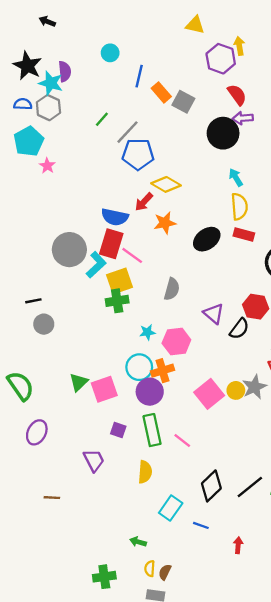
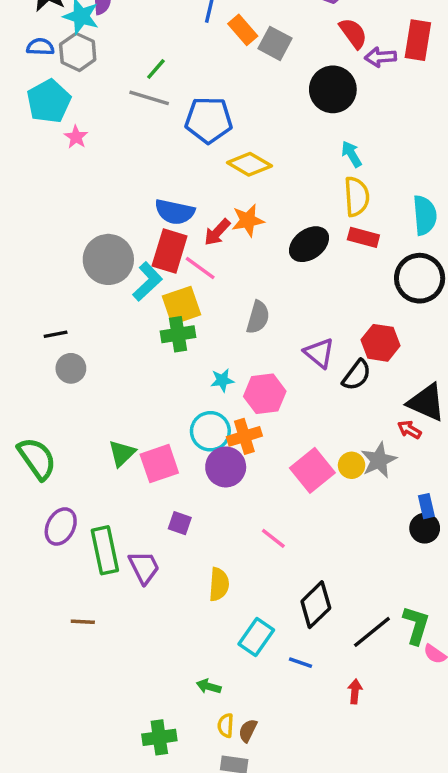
purple arrow: (243, 118) -> (380, 57), moved
gray line: (128, 132) -> (149, 98), moved, turned 64
red arrow: (144, 202) -> (217, 232), moved
green rectangle: (152, 430) -> (105, 550), moved
black line: (250, 487) -> (372, 632), moved

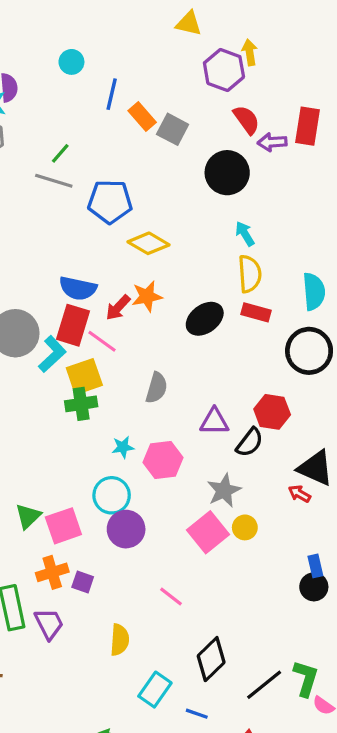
purple triangle: (319, 353) -> (214, 421), turned -40
orange cross: (244, 436) -> (52, 572), moved
gray star: (379, 460) -> (224, 491), moved

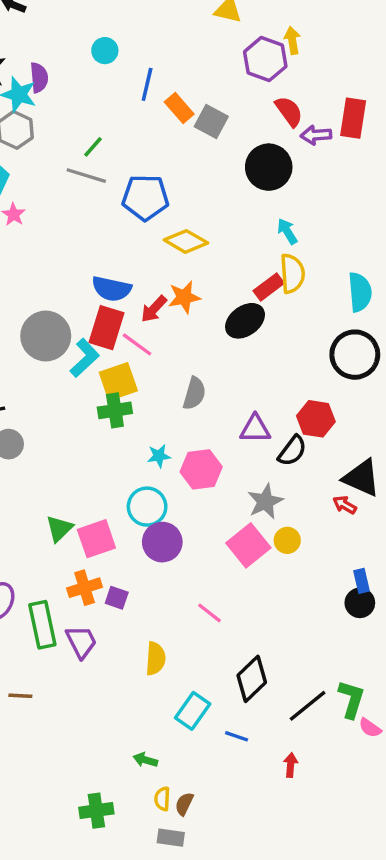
red rectangle: (256, 312) -> (269, 287), moved, turned -52

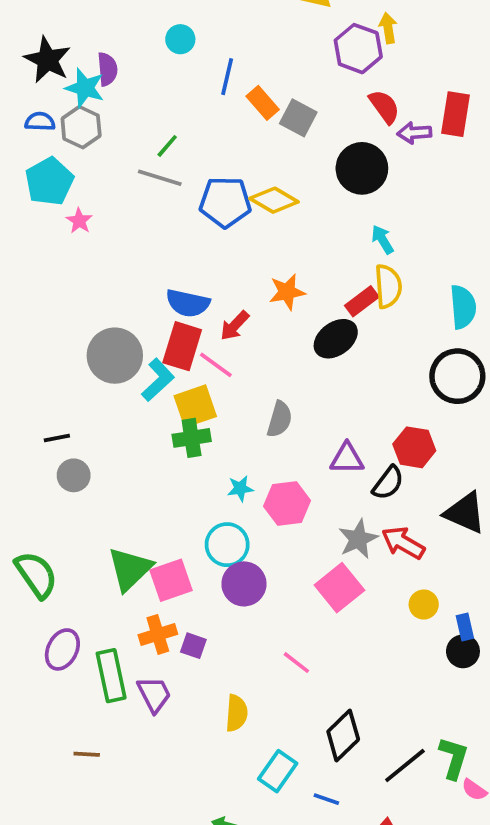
yellow diamond: (186, 241) -> (274, 200), moved
orange star: (184, 297) -> (287, 292), moved
red arrow: (345, 505) -> (403, 543), moved, size x1.6
green triangle: (59, 529) -> (130, 569), size x1.5
yellow circle: (287, 540) -> (424, 605), moved

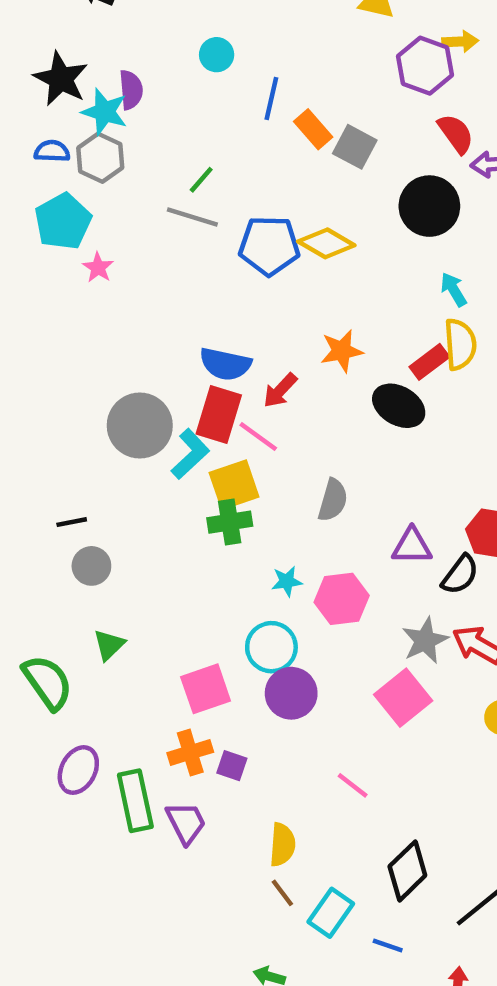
yellow arrow: (388, 28) -> (460, 41), turned 96
black ellipse: (336, 339) -> (399, 406), turned 66
green triangle: (130, 569) -> (109, 645), moved, size x0.6
brown line: (87, 754) -> (282, 893), moved, turned 50

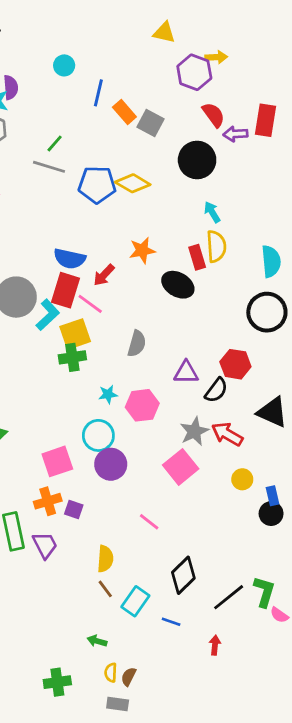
red rectangle: (429, 362) -> (197, 257), turned -70

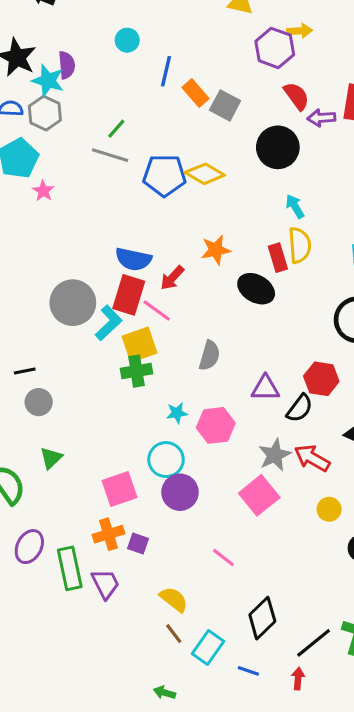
yellow semicircle: (105, 559) -> (174, 599), turned -56
red arrow: (215, 645) -> (298, 679), moved

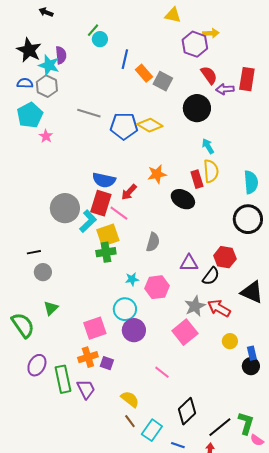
green line: (116, 129) -> (93, 30), moved

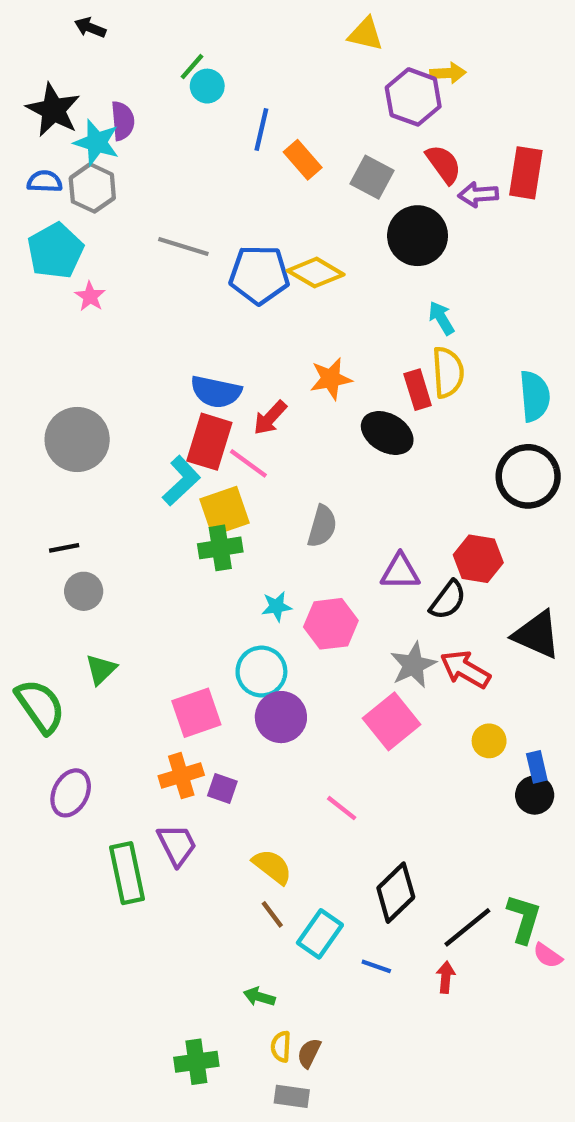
gray square: (163, 81) -> (372, 177), moved
gray circle: (65, 208) -> (77, 439), moved
green rectangle: (63, 379) -> (127, 873), moved

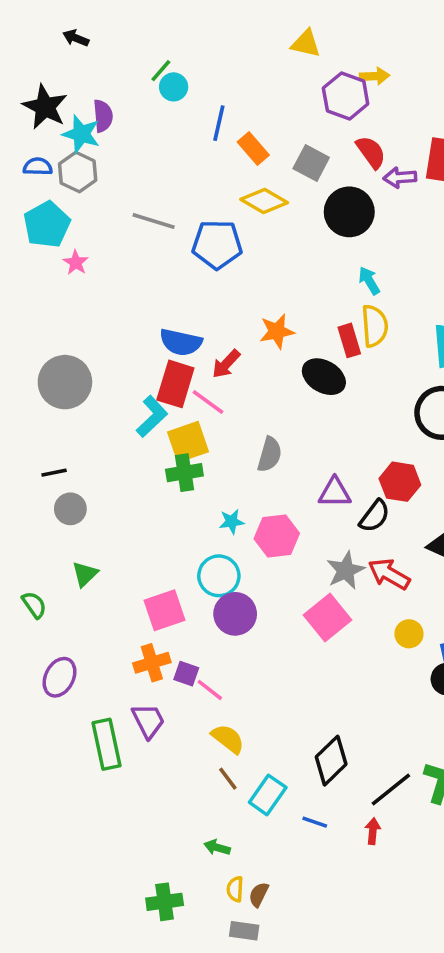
yellow diamond: (316, 273) -> (264, 201), moved
green semicircle: (40, 706) -> (34, 605), size x0.6
pink line: (342, 808) -> (210, 690), moved

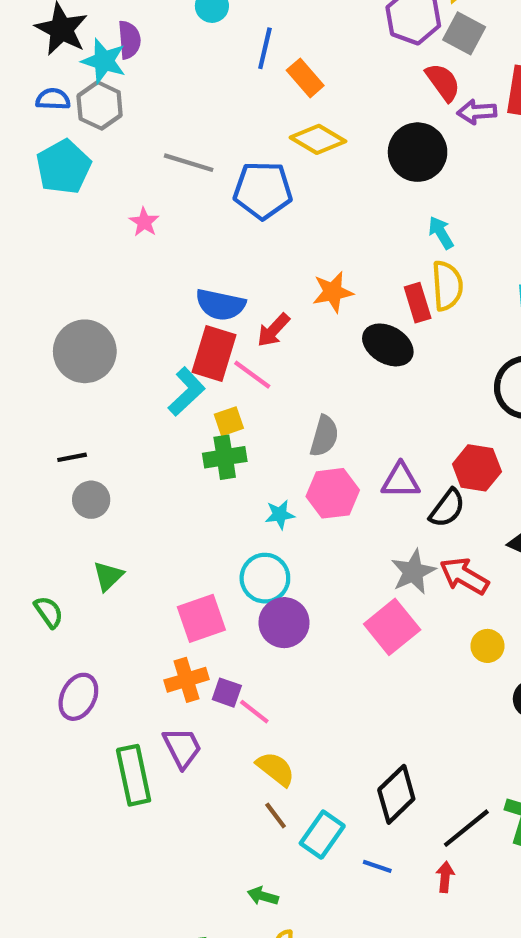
gray square: (311, 163) -> (464, 33), moved
pink star: (76, 263) -> (144, 222), moved
yellow square: (188, 442) -> (229, 421), size x0.6
pink hexagon: (277, 536) -> (333, 493), moved

